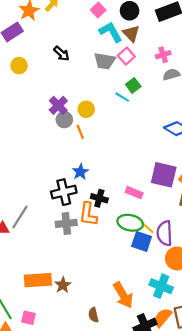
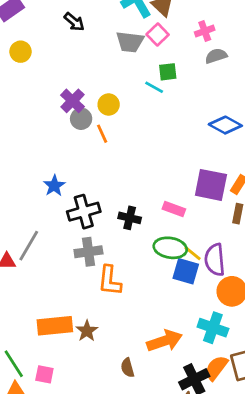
black arrow: (62, 54) -> (74, 22), moved
green square: (133, 85) -> (168, 72), turned 32
blue star: (80, 172) -> (54, 186), moved
orange L-shape: (88, 214) -> (110, 281), moved
orange arrow: (123, 295) -> (165, 341), turned -76

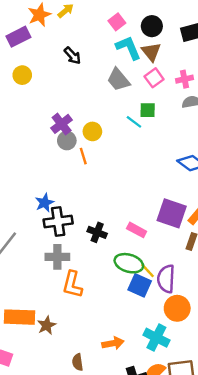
pink square: (158, 34) -> (154, 78), moved
gray trapezoid: (130, 42) -> (118, 80), turned 35
blue star: (54, 186) -> (45, 203), moved
orange arrow: (165, 341) -> (113, 343), size x0.7

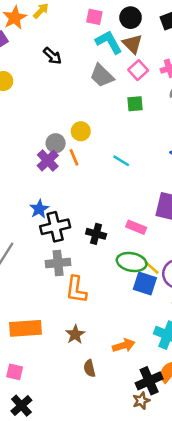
pink square: (117, 22) -> (94, 17), turned -35
cyan line: (134, 122) -> (121, 161), moved
purple cross: (62, 124) -> (48, 161), moved
brown star: (47, 325) -> (75, 334), moved

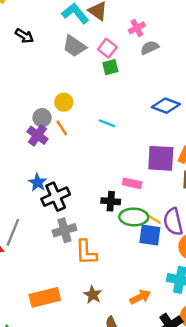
pink square: (138, 70) -> (107, 48), moved
black cross: (96, 234) -> (111, 201), moved

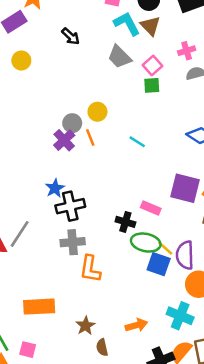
brown star: (93, 295) -> (86, 326), moved

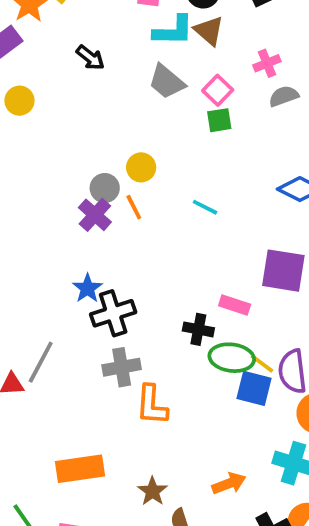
cyan L-shape: (127, 24) -> (173, 31), turned 124

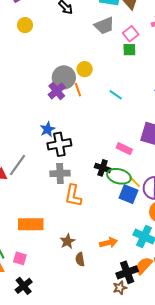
gray trapezoid: (167, 82) -> (104, 26), turned -70
gray circle: (105, 188) -> (64, 77), size x1.5
black cross: (198, 329) -> (103, 168), moved

